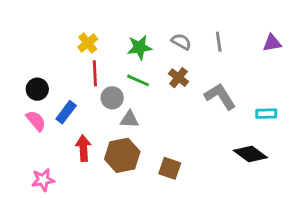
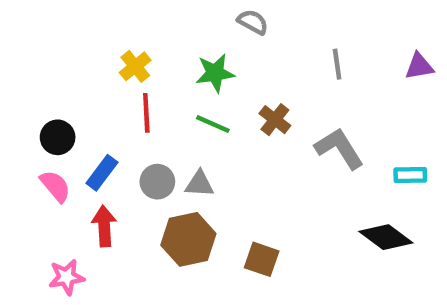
gray semicircle: (181, 42) -> (253, 22), moved
gray circle: (112, 98) -> (157, 182), moved
red arrow: (83, 148) -> (104, 226), moved

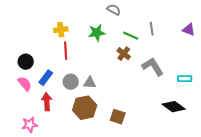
yellow cross: (135, 66) -> (61, 30), turned 32
purple triangle: (419, 66) -> (189, 30), turned 32
green line: (213, 124) -> (131, 36), moved

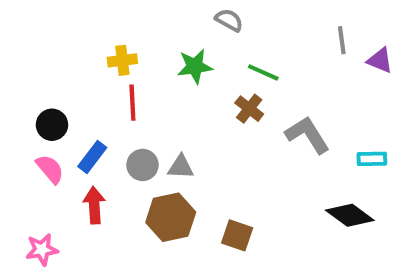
gray line: (152, 29) -> (342, 40), moved
pink star: (30, 125) -> (42, 249), moved

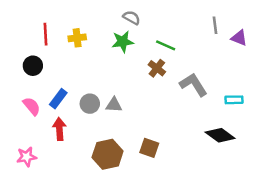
gray semicircle: (229, 20) -> (132, 18), moved
red line: (132, 103) -> (46, 34), moved
black circle: (52, 125) -> (33, 66), moved
brown hexagon: (171, 217) -> (108, 154), moved

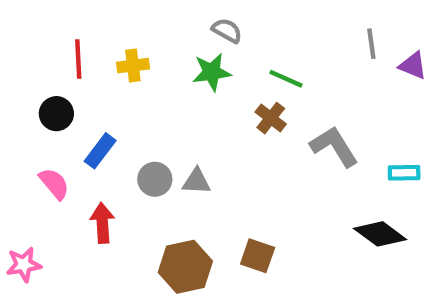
blue rectangle: (58, 99) -> (100, 151), moved
pink star: (27, 157) -> (24, 265), moved

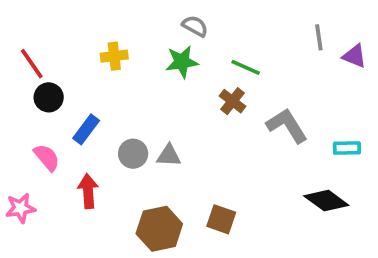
red line: (78, 59) -> (32, 64), moved, turned -32
pink star: (24, 265) -> (20, 208), moved

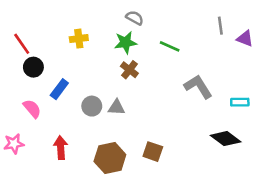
brown cross: (233, 101) -> (129, 70), moved
red arrow: (88, 191) -> (61, 148), moved

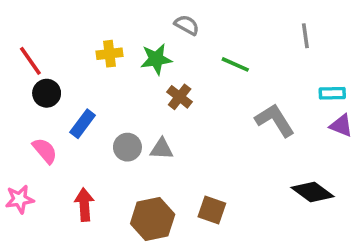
purple triangle: (245, 39) -> (341, 126), moved
green star: (126, 42) -> (156, 59), moved
cyan rectangle: (240, 102) -> (332, 93), moved

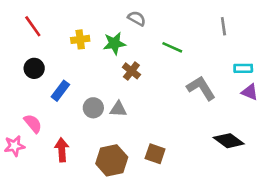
red line: (30, 61) -> (33, 26), moved
pink semicircle: (45, 151) -> (33, 124), moved

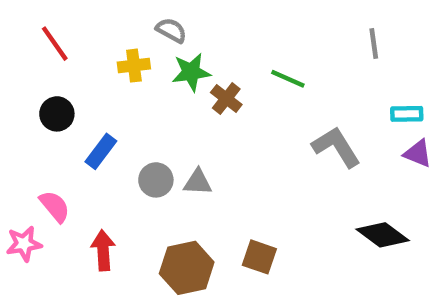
gray semicircle: (137, 18) -> (171, 30), moved
brown cross: (131, 71) -> (226, 99), moved

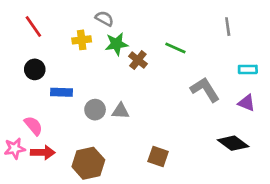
blue rectangle: (101, 151) -> (62, 92), turned 55
purple triangle: (418, 154) -> (246, 103), moved
red arrow: (103, 250) -> (43, 153), moved, turned 95
brown hexagon: (187, 268) -> (88, 163), moved

